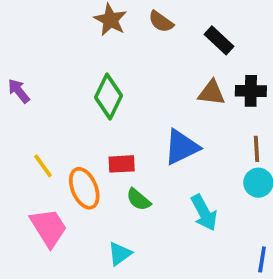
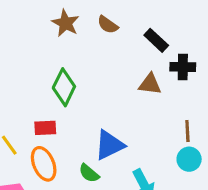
black cross: (251, 91) -> (183, 67), moved
blue triangle: (182, 147) -> (109, 145), moved
red rectangle: (122, 164) -> (45, 128), moved

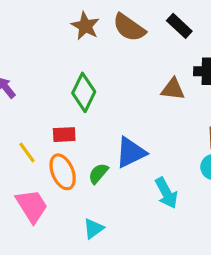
brown semicircle: (108, 25) -> (129, 28), size x1.5
black rectangle: (156, 40) -> (179, 26), moved
green semicircle: (89, 173) -> (98, 173), moved, turned 90

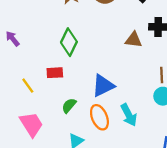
orange ellipse: (63, 172) -> (99, 117), moved
green semicircle: (98, 173) -> (69, 106), moved

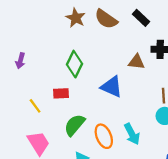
purple arrow: (13, 39) -> (20, 61), turned -126
blue triangle: (103, 86) -> (112, 87), moved, turned 50
green semicircle: (69, 106) -> (74, 125), size x1.5

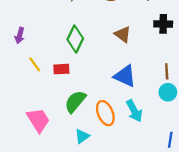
brown triangle: (136, 62) -> (123, 34), moved, turned 30
blue triangle: (112, 87) -> (125, 76), moved
yellow line: (35, 106) -> (35, 64), moved

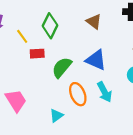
yellow line: (35, 64) -> (22, 36), moved
green semicircle: (75, 102) -> (62, 67), moved

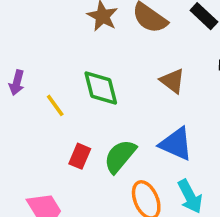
green diamond: (50, 26) -> (101, 88), turned -40
red rectangle: (37, 54) -> (80, 156), moved, turned -64

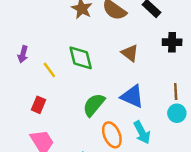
red rectangle: (80, 156) -> (39, 105), moved

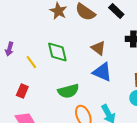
blue triangle: (132, 96) -> (102, 72), moved
green semicircle: (94, 105) -> (68, 91), turned -145

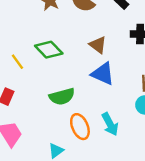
green diamond: (57, 52) -> (49, 50), turned -30

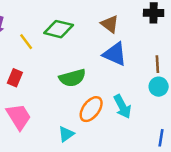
green diamond: (49, 50) -> (59, 29), turned -32
orange ellipse: (80, 127) -> (91, 109), turned 60

